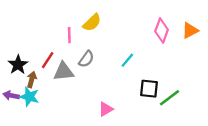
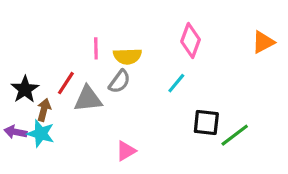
yellow semicircle: (92, 23) -> (127, 56), moved, turned 42
pink diamond: (162, 31) -> (191, 40), moved
pink triangle: (106, 109) -> (126, 151), moved

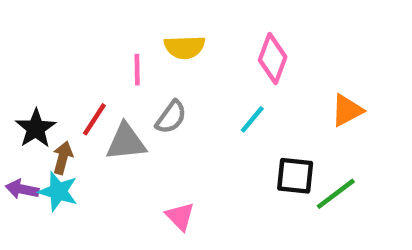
orange triangle: (263, 42) -> (347, 110), moved
yellow semicircle: (127, 56) -> (185, 47), moved
pink triangle: (126, 151) -> (180, 216), turned -45

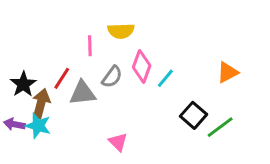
pink diamond: (273, 58) -> (142, 66), moved
brown arrow: (63, 158) -> (41, 103), size x1.4
black square: (295, 176) -> (193, 115), turned 35

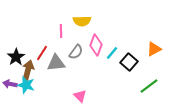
black square: (193, 115) -> (129, 62), moved

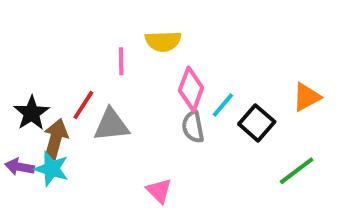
gray semicircle: (76, 52) -> (193, 127), moved, turned 133

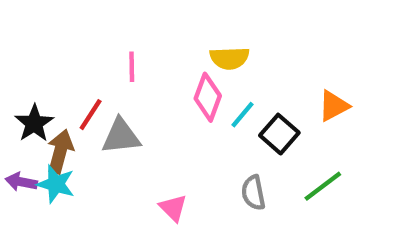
yellow semicircle: (163, 41) -> (229, 58), moved
gray semicircle: (193, 127) -> (253, 193), moved

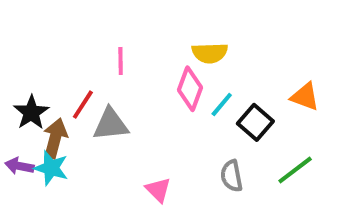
orange triangle: (334, 106) -> (305, 97), turned 48

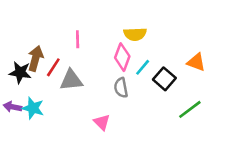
black star: (31, 112) -> (20, 72), turned -30
brown arrow: (55, 138) -> (35, 58), moved
gray semicircle: (232, 176) -> (121, 88), moved

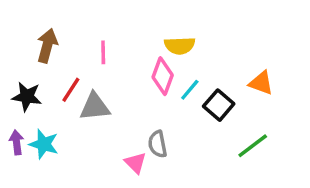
brown arrow: (35, 58) -> (47, 46), moved
gray semicircle: (121, 88) -> (158, 144), moved
purple arrow: (13, 107) -> (17, 142), turned 72

